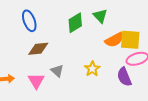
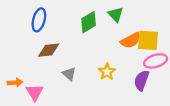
blue ellipse: (29, 21) -> (39, 20), turned 35
purple semicircle: (124, 77) -> (142, 80), turned 42
pink triangle: (36, 81) -> (35, 92), moved

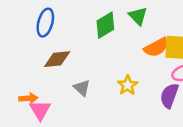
orange arrow: (15, 83) -> (28, 98), moved

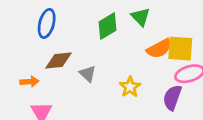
gray triangle: (82, 88) -> (88, 74), moved
orange arrow: (28, 98) -> (29, 82), moved

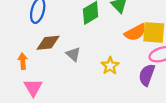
orange arrow: (29, 82) -> (23, 61), turned -91

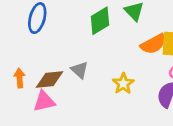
brown diamond: (48, 43) -> (50, 79), moved
pink triangle: (33, 88) -> (44, 101), moved, turned 48

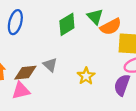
orange semicircle: (153, 44) -> (111, 27), moved

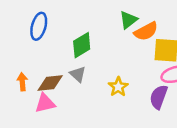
green triangle: (95, 17) -> (128, 20), turned 36
green diamond: (67, 24) -> (82, 45), moved

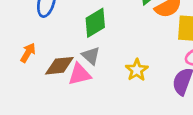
orange arrow: (22, 82) -> (28, 53), moved, turned 36
pink triangle: (45, 103) -> (79, 74), moved

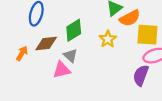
brown diamond: (59, 66) -> (46, 43), moved
yellow star: (137, 70) -> (108, 39), moved

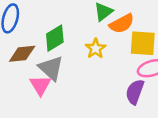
gray triangle: (70, 56) -> (51, 68), size x1.5
pink triangle: (62, 70) -> (40, 85), turned -48

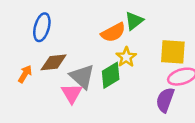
orange semicircle: (122, 24) -> (113, 32), moved
green diamond: (55, 38) -> (111, 75), moved

